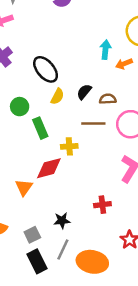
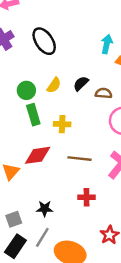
black ellipse: (46, 69) -> (44, 41), moved
green circle: (20, 107) -> (26, 90), moved
brown line: (93, 124) -> (80, 159), moved
yellow cross: (69, 146) -> (62, 124), moved
black rectangle: (37, 261) -> (15, 246), turned 55

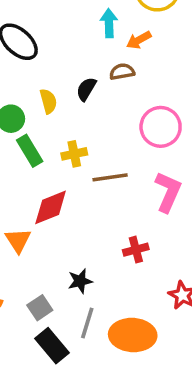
yellow semicircle: (54, 85) -> (48, 101), turned -35
brown semicircle: (104, 93) -> (122, 72), moved
brown line: (80, 159) -> (110, 177), moved
black rectangle: (15, 246) -> (52, 346), turned -60

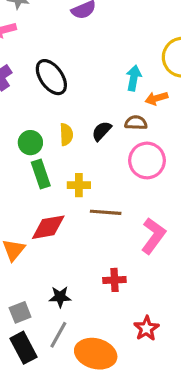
pink circle: (161, 127) -> (147, 160), moved

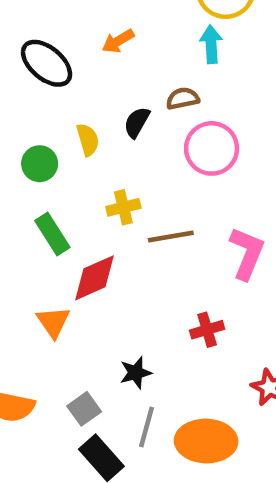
cyan arrow: (134, 78) -> (211, 44), moved
orange arrow: (156, 98) -> (118, 41), moved
green rectangle: (41, 174) -> (52, 234), moved

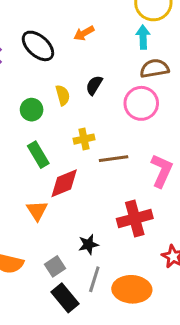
brown semicircle: (183, 98) -> (154, 68), moved, size x1.4
red cross: (207, 330) -> (135, 219), size x1.6

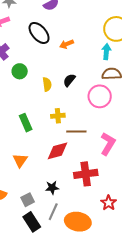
black ellipse: (38, 46) -> (39, 33), moved
green circle: (32, 110) -> (20, 71), moved
red diamond: (64, 183) -> (58, 151), moved

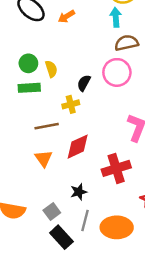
green circle: (20, 71) -> (28, 63), moved
black semicircle: (69, 80) -> (84, 83), moved
green rectangle: (26, 123) -> (29, 88), moved, turned -60
brown line: (76, 131) -> (47, 126), moved
orange triangle: (20, 160) -> (44, 158), moved

